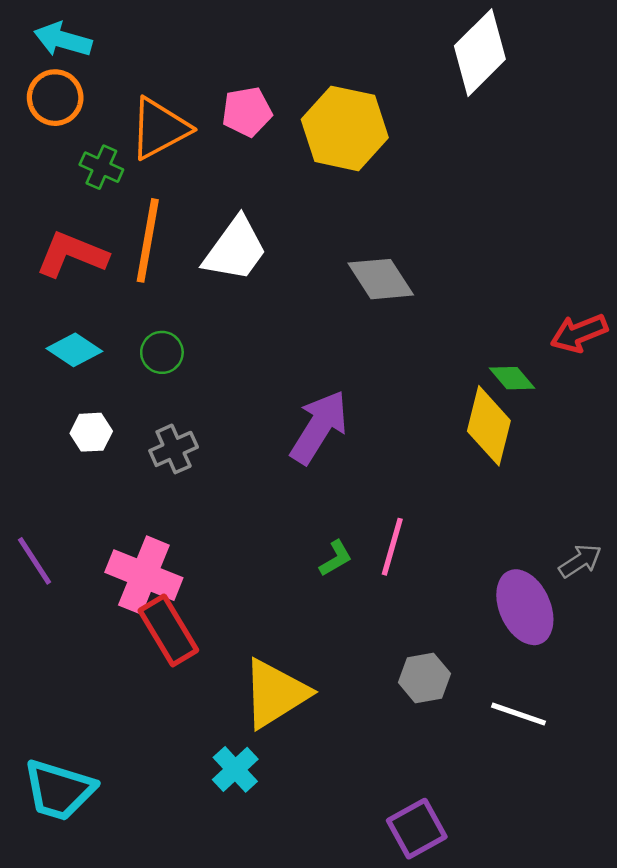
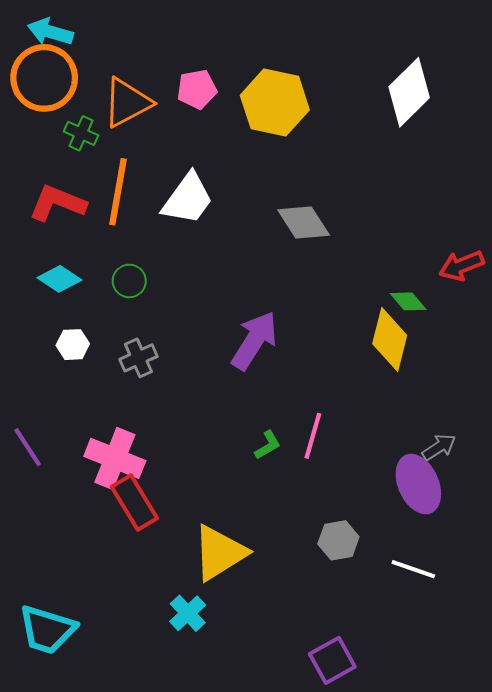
white diamond: (480, 53) -> (409, 92), moved
orange circle: (55, 98) -> (44, 78), size x1.5
gray arrow: (580, 561) -> (439, 447), moved

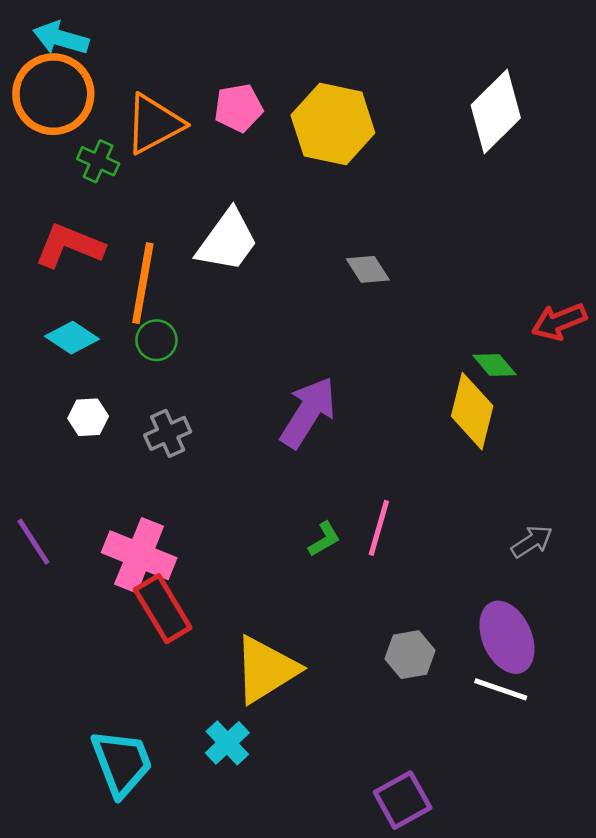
orange line: (118, 192) -> (143, 283), moved
gray diamond: (304, 223) -> (368, 269), size x0.7
purple ellipse: (418, 484) -> (507, 637), moved
cyan trapezoid: (47, 630) -> (122, 763), moved, turned -128

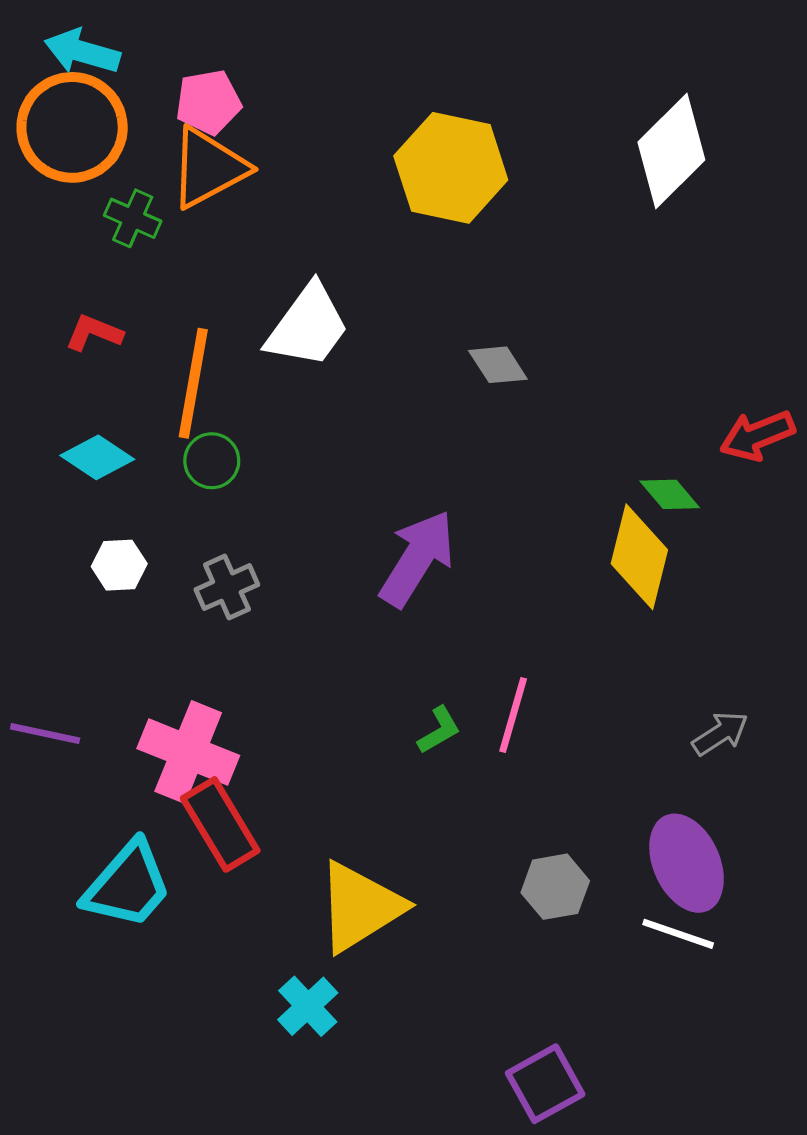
pink pentagon: (238, 108) -> (208, 102), moved
red L-shape: (69, 246) -> (94, 333), size x0.6
purple line: (33, 542) -> (45, 734), turned -45
cyan trapezoid: (122, 763) -> (128, 885), moved, turned 62

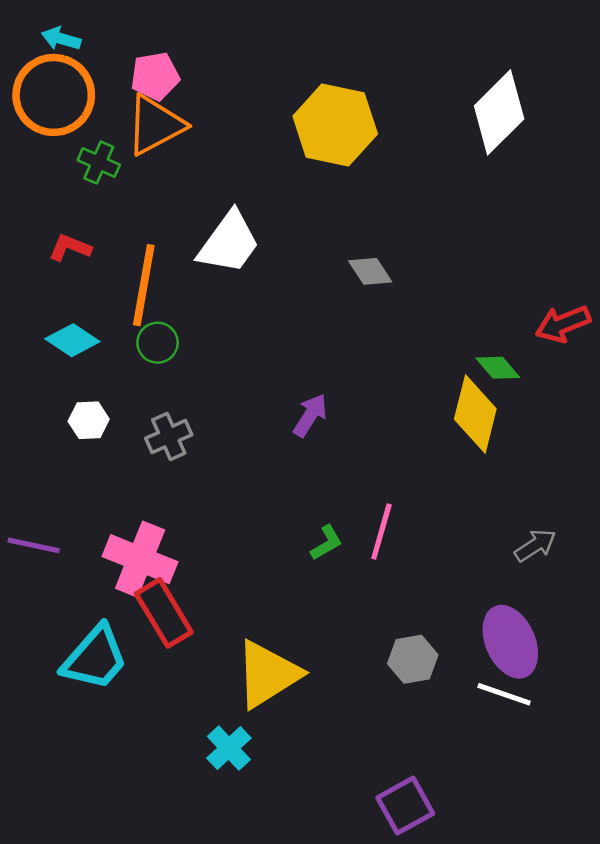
cyan arrow: (82, 52) -> (61, 39), size x0.7
purple arrow: (417, 558) -> (310, 415), size x0.6

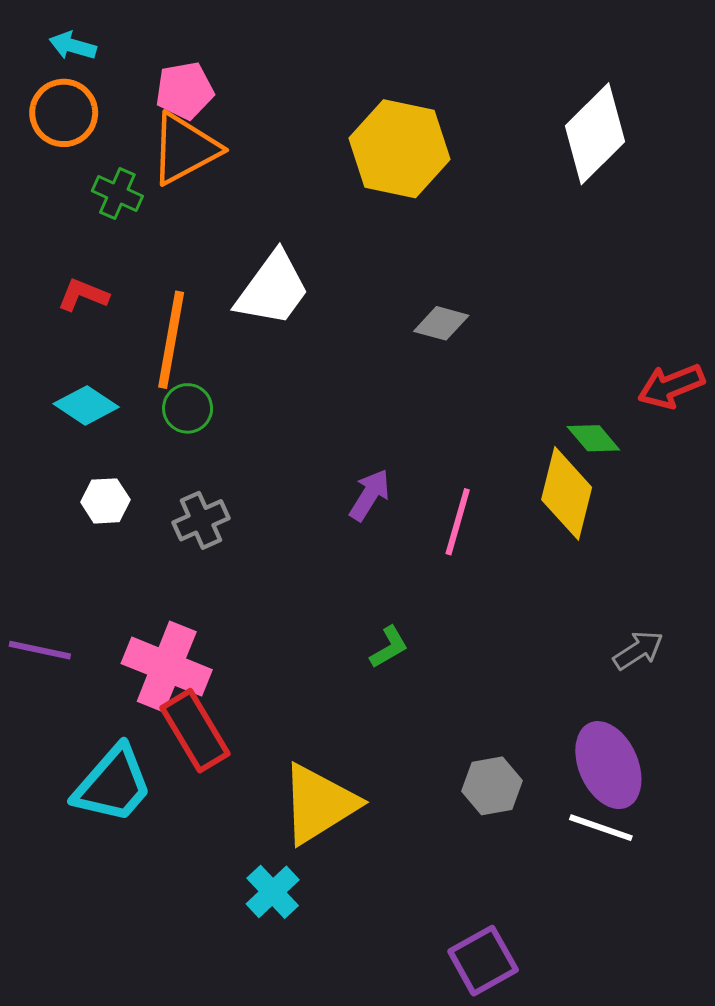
orange circle: (54, 95) -> (64, 113), size x0.7
gray diamond: (370, 271) -> (441, 323), turned -42
pink line: (381, 532) -> (458, 522), moved

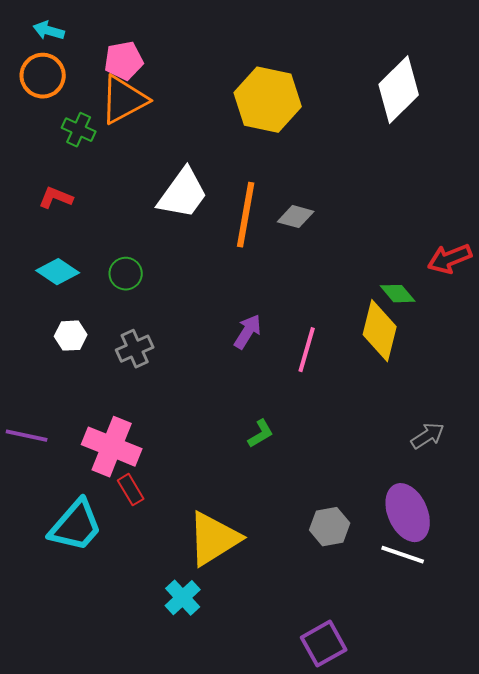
orange line: (171, 340) -> (246, 215), moved
red rectangle: (195, 731) -> (131, 490), size x0.6

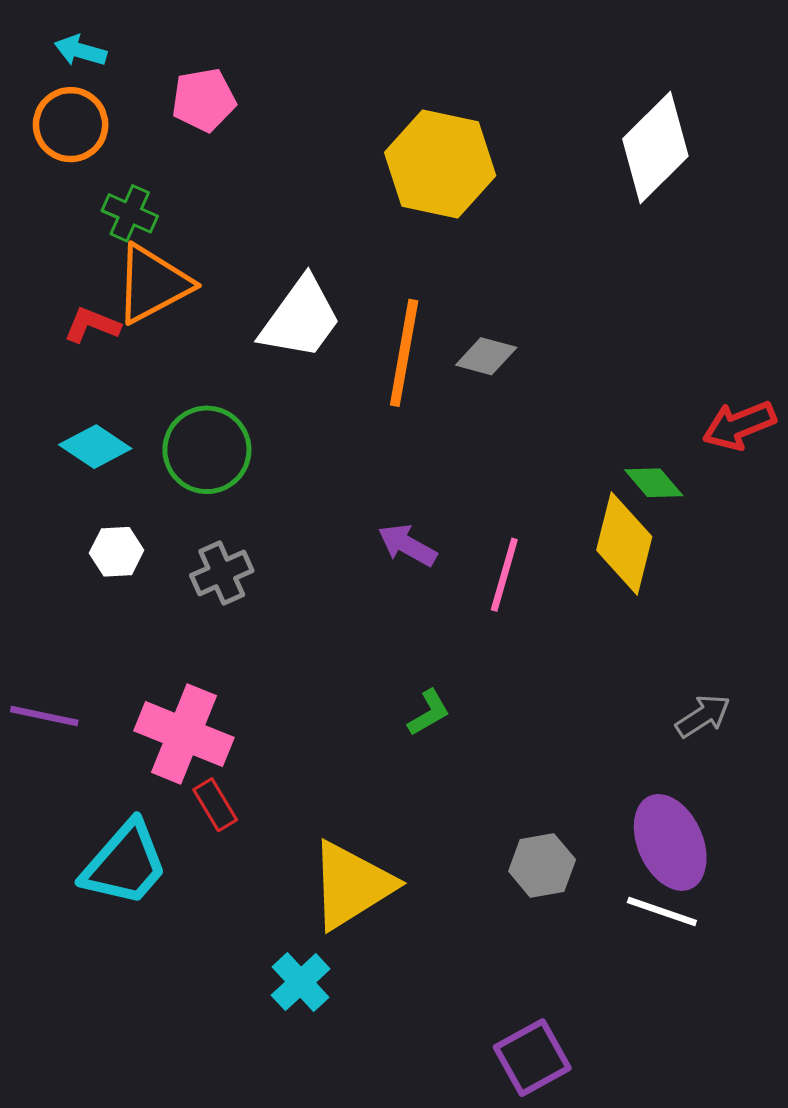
orange triangle: (124, 100) -> (153, 284), moved
green circle: (126, 274) -> (207, 450), size x1.6
purple arrow: (248, 332) -> (407, 545), turned -93

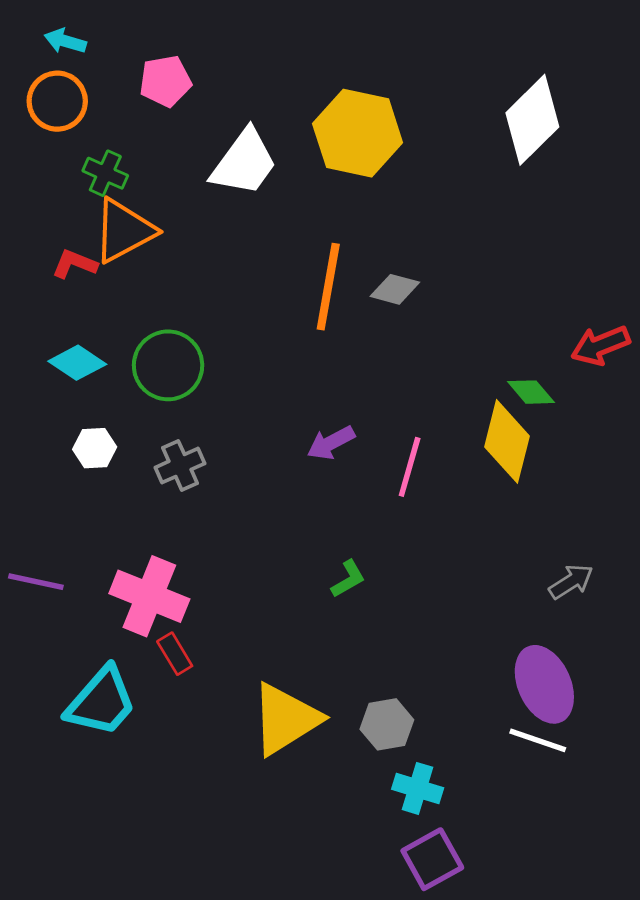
white trapezoid: (301, 318) -> (244, 163), moved
purple arrow: (407, 545) -> (331, 443), turned -57
gray hexagon: (542, 865) -> (387, 724), moved
cyan cross: (301, 982) -> (418, 788), moved, turned -30

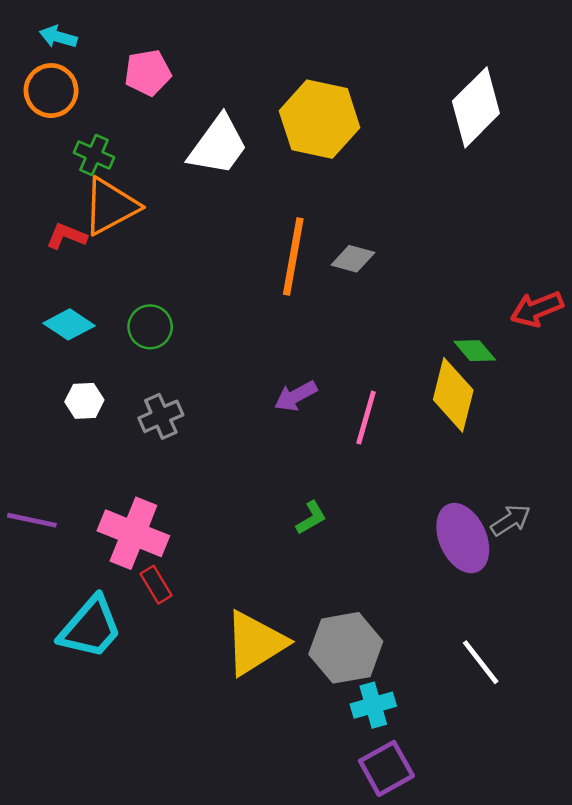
green circle: (168, 365) -> (150, 327), size x0.7
purple ellipse: (544, 684) -> (463, 538), moved
gray hexagon: (387, 724) -> (346, 648), size x1.5
white line: (538, 740) -> (481, 662), turned 33
cyan cross: (418, 788) -> (373, 705), turned -33

